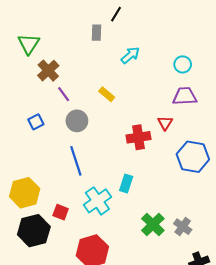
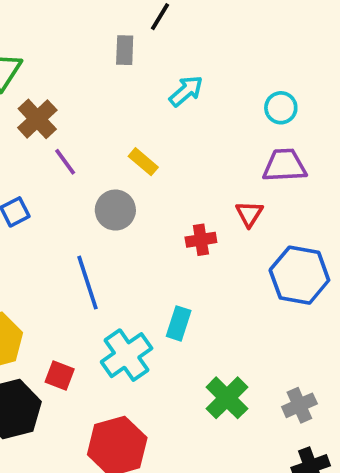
gray circle: (77, 121) -> (115, 210), moved
red cross: (139, 137) -> (201, 240), size x0.7
gray cross: (183, 227) -> (299, 405), moved, turned 30

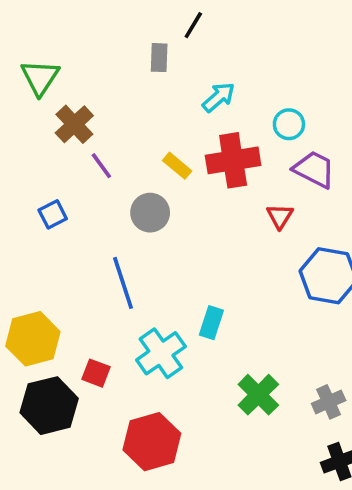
cyan circle: (281, 108) -> (289, 124), moved
purple trapezoid: (285, 165) -> (314, 169), turned 30
red cross: (201, 240) -> (233, 160), moved, size x1.8

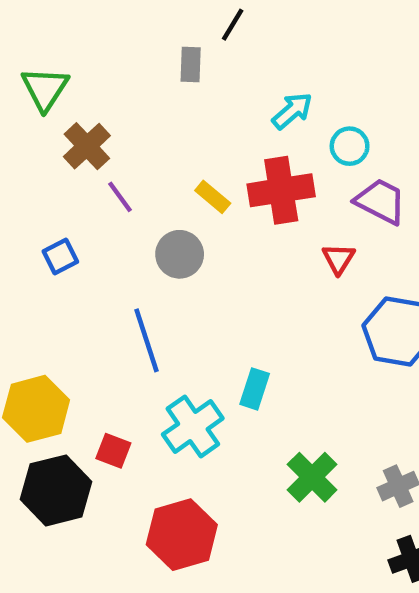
cyan arrow: (219, 97) -> (292, 111), moved

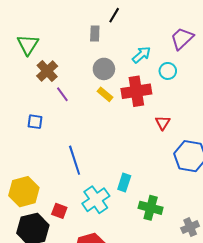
purple trapezoid: (380, 201) -> (182, 39), moved, turned -70
gray circle: (180, 254) -> (104, 69), moved
blue square: (60, 257) -> (35, 122), turned 35
green cross: (312, 477) -> (151, 208), moved, turned -30

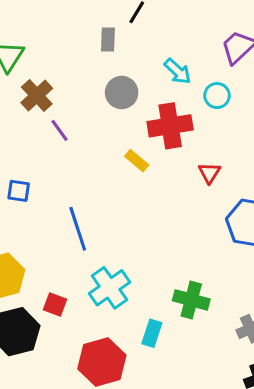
cyan arrow: (141, 55) -> (178, 71), turned 84
yellow rectangle: (105, 94) -> (137, 161), moved
blue square: (35, 122) -> (19, 191), moved
cyan rectangle: (124, 182) -> (152, 333), moved

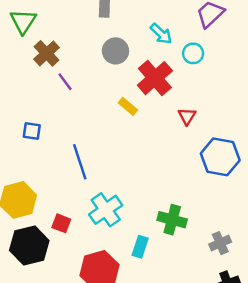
red cross: (170, 126) -> (155, 78), turned -32

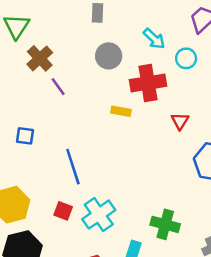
red cross: (155, 78) -> (148, 83), turned 32
yellow rectangle: (128, 106) -> (121, 111), turned -30
red square: (61, 223) -> (63, 211), moved

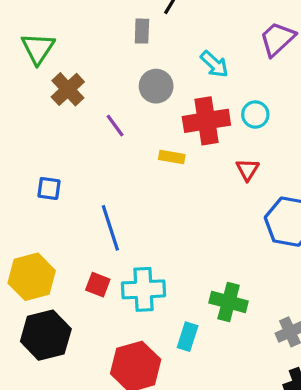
cyan circle: (186, 58) -> (255, 115), moved
purple line: (58, 87) -> (115, 126), moved
cyan cross: (99, 215) -> (143, 289), turned 32

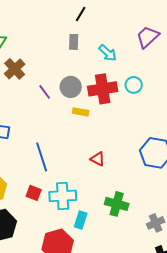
gray rectangle: (142, 31) -> (74, 42), moved
gray circle: (156, 86) -> (71, 87), moved
red triangle: (247, 170) -> (98, 159), moved, turned -35
cyan rectangle: (188, 337) -> (81, 220), moved

